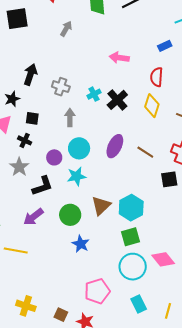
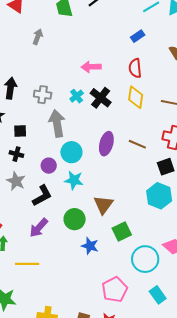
pink arrow: (119, 58) -> (91, 67), moved
gray arrow: (70, 117) -> (57, 123), size x1.5
cyan star: (76, 176) -> (74, 180), turned 30
cyan hexagon: (131, 208) -> (159, 196), moved
green square: (130, 237) -> (122, 231), moved

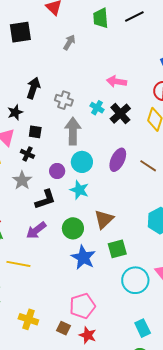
cyan cross: (77, 96) -> (97, 108), turned -32
blue star: (90, 246) -> (83, 257), size x1.4
pink pentagon: (115, 290) -> (82, 306), moved
cyan rectangle: (158, 295) -> (143, 328), moved

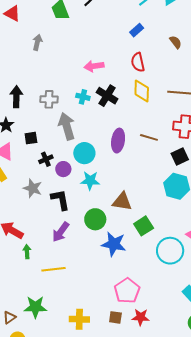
black cross: (27, 154) -> (46, 159), moved, turned -32
black L-shape: (45, 199) -> (60, 200), turned -65
brown triangle: (104, 219) -> (122, 202), turned -50

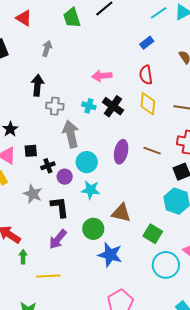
black arrow: (16, 97) -> (37, 85), moved
black square: (31, 138) -> (31, 151), moved
green square: (144, 226) -> (153, 234), moved, turned -30

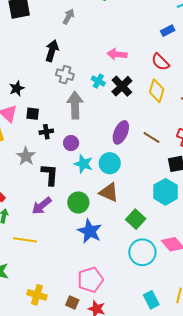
red semicircle: (146, 75) -> (160, 62), turned -48
cyan circle: (87, 162) -> (110, 163), moved
purple circle: (65, 177) -> (71, 143), moved

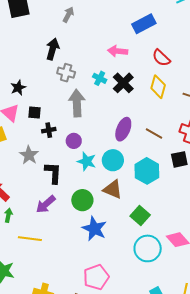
blue rectangle: (168, 31) -> (144, 24), moved, size x1.6
cyan hexagon: (165, 192) -> (147, 171), moved

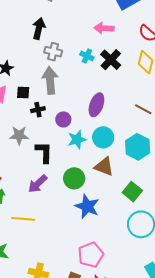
gray arrow: (77, 103) -> (50, 80), moved
purple ellipse: (123, 129) -> (96, 105), moved
gray star: (29, 155) -> (19, 135), turned -30
cyan star: (87, 161) -> (77, 140), turned -30

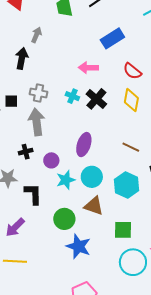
black arrow: (39, 28) -> (22, 58), moved
black square: (23, 93) -> (11, 101), moved
purple arrow: (38, 184) -> (15, 227), moved
green square: (132, 192) -> (123, 230), turned -36

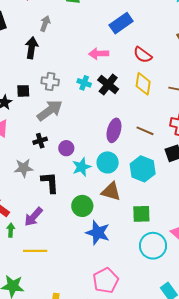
gray arrow: (37, 122) -> (50, 110), turned 64
purple ellipse: (84, 145) -> (114, 130), moved

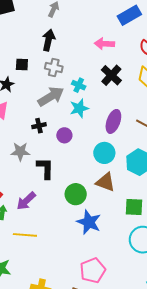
black arrow: (32, 48) -> (49, 40), moved
cyan cross: (84, 83) -> (79, 85), moved
black square: (23, 91) -> (22, 64), moved
cyan star: (82, 167) -> (79, 108), moved

